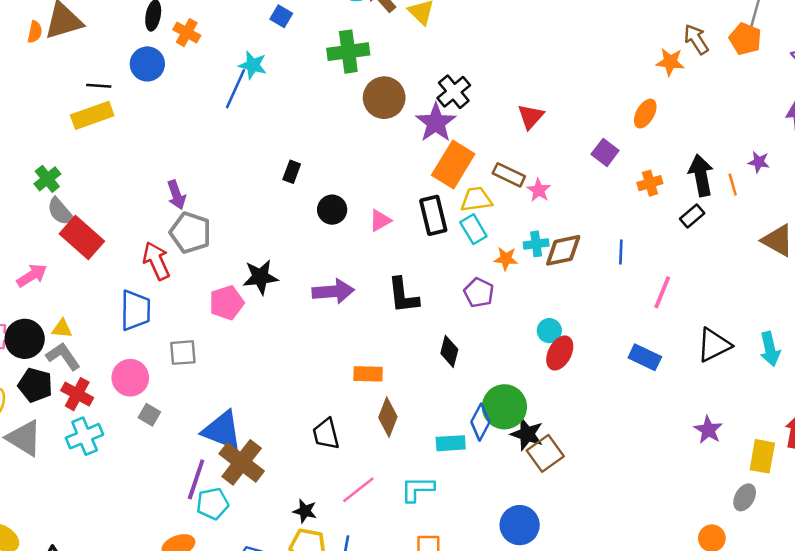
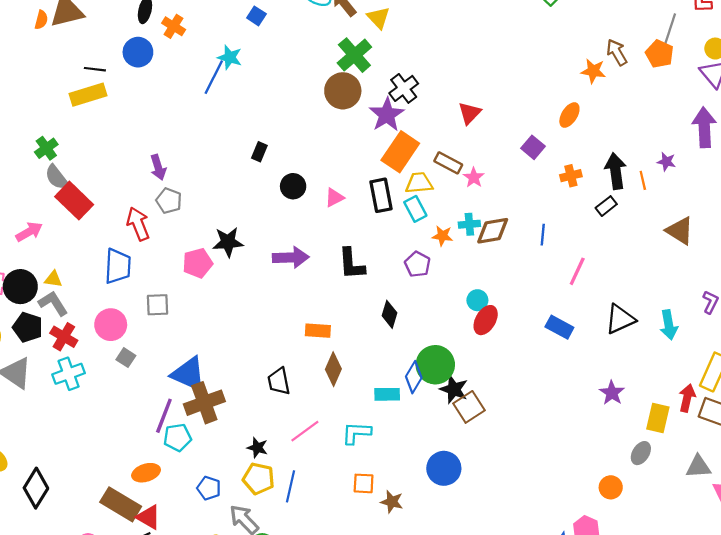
green cross: (348, 52) -> (354, 55), moved, turned -36
gray pentagon: (190, 233) -> (169, 201), size x0.7
brown cross: (242, 462) -> (204, 403), turned 30

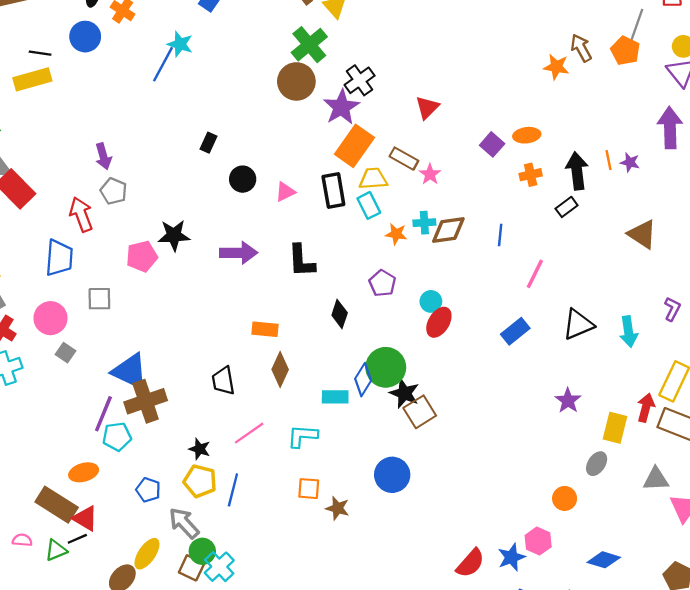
orange ellipse: (569, 115) -> (527, 135), moved, turned 50
orange line: (643, 180) -> (609, 160), moved
purple pentagon: (417, 264) -> (382, 283), moved
blue rectangle: (559, 327) -> (515, 331), turned -68

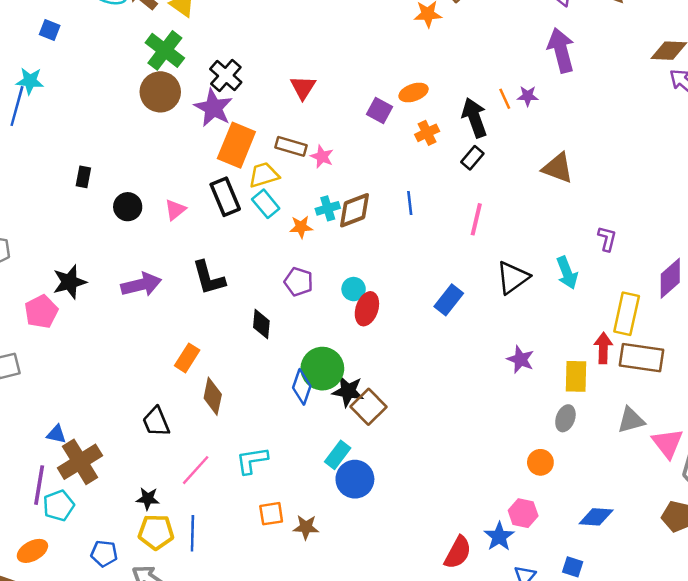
pink line: (535, 274) -> (476, 219), moved
orange rectangle: (265, 329) -> (187, 358), turned -50
blue triangle: (130, 371) -> (56, 434), size x0.5
cyan rectangle: (335, 397) -> (338, 455), moved, turned -40

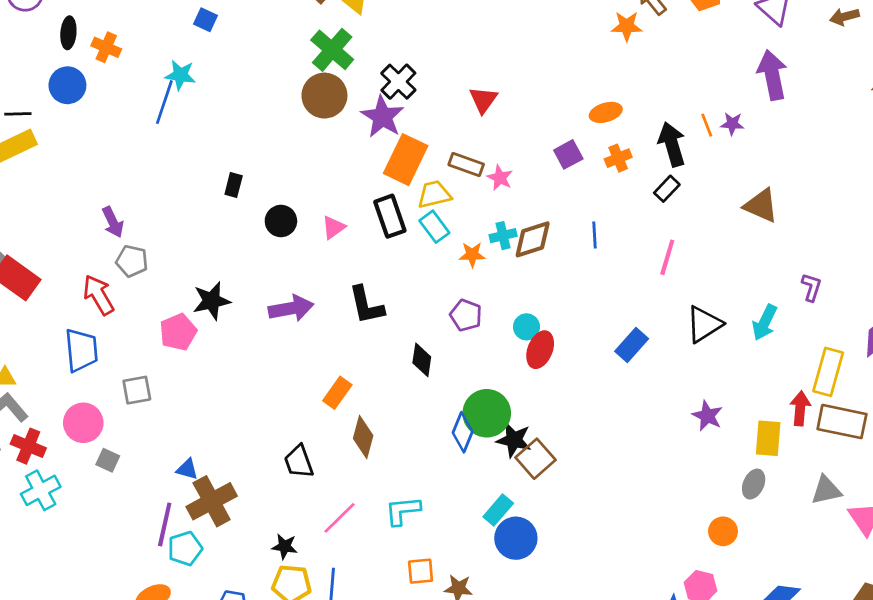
purple square: (380, 110) -> (568, 154), moved, turned 30
cyan arrow: (567, 273) -> (765, 323), turned 44

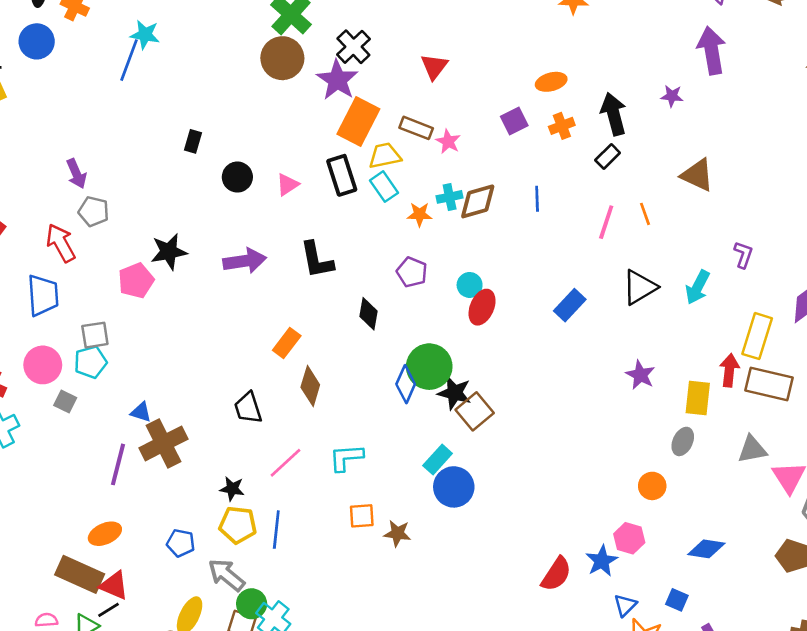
orange line: (707, 125) -> (645, 214), moved
cyan pentagon: (185, 549) -> (90, 362), moved

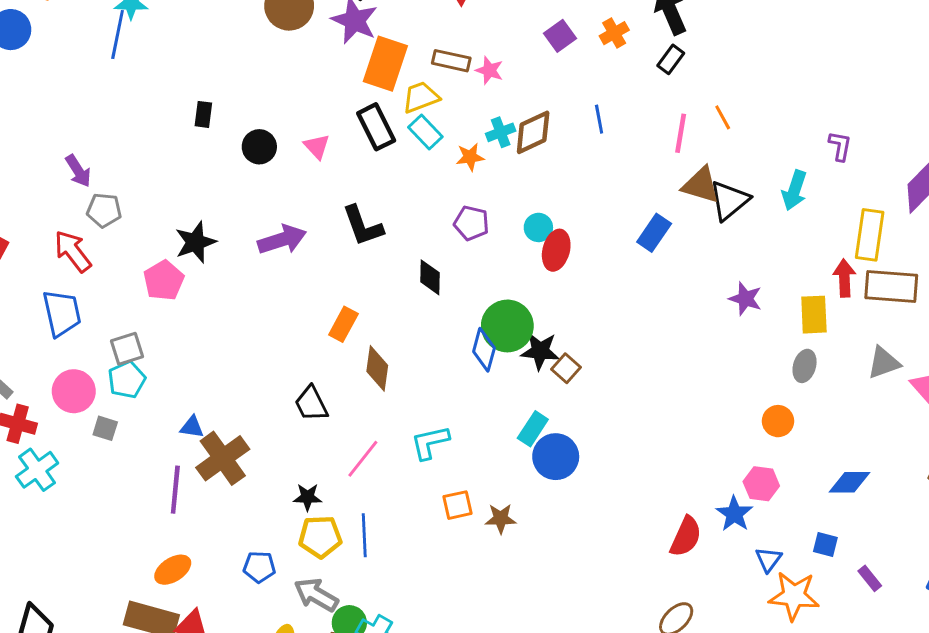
brown triangle: (697, 175) -> (701, 185), moved
pink triangle: (287, 185) -> (317, 146), turned -30
brown square: (475, 411) -> (566, 368), size x0.7

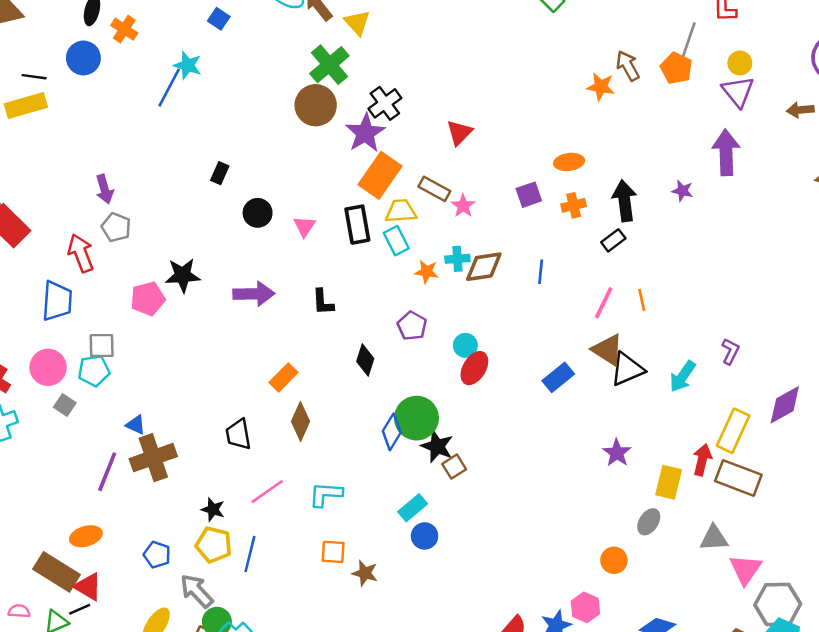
black L-shape: (363, 226) -> (323, 302), size x0.7
blue circle: (556, 457) -> (425, 536), size x0.7

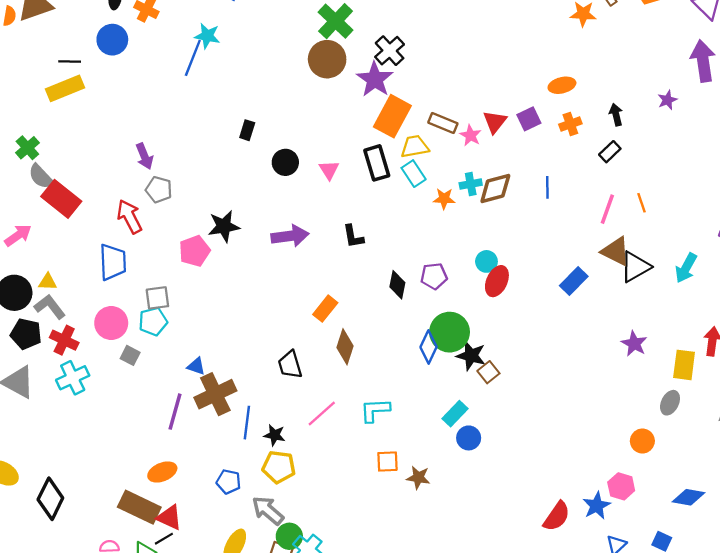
red triangle: (459, 132) -> (495, 122), moved
purple star: (682, 191) -> (667, 100), turned -30
black arrow: (624, 201) -> (616, 115), size x0.6
purple pentagon: (412, 326) -> (434, 276), moved, turned -30
blue line: (250, 554) -> (247, 423), moved

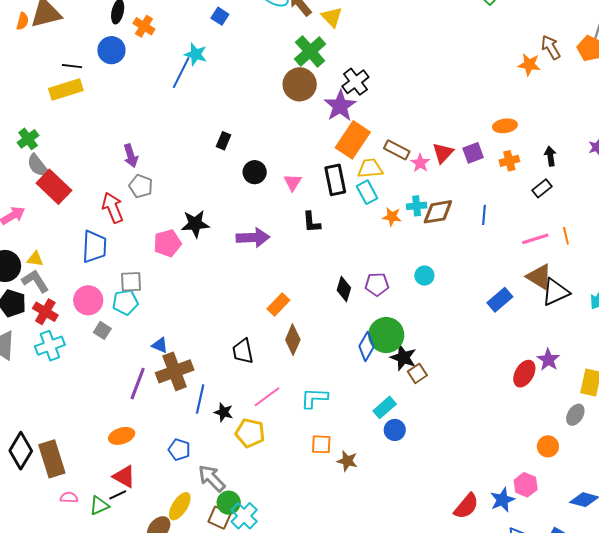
pink line: (607, 209) -> (535, 239), turned 48
black L-shape: (353, 236) -> (312, 222), moved
red ellipse: (497, 281) -> (524, 374), moved
yellow pentagon: (279, 467) -> (250, 433), moved
brown rectangle: (139, 507) -> (52, 459), moved, turned 42

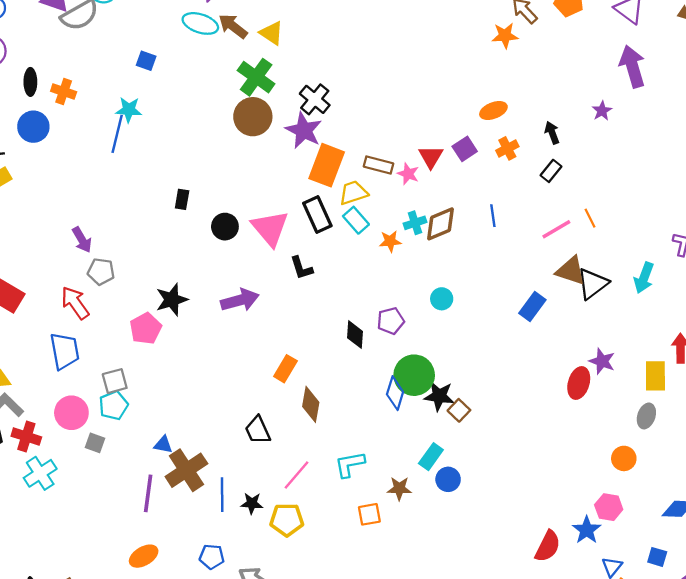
pink triangle: (293, 182) -> (270, 228), size x1.8
brown star: (347, 461) -> (399, 489), moved

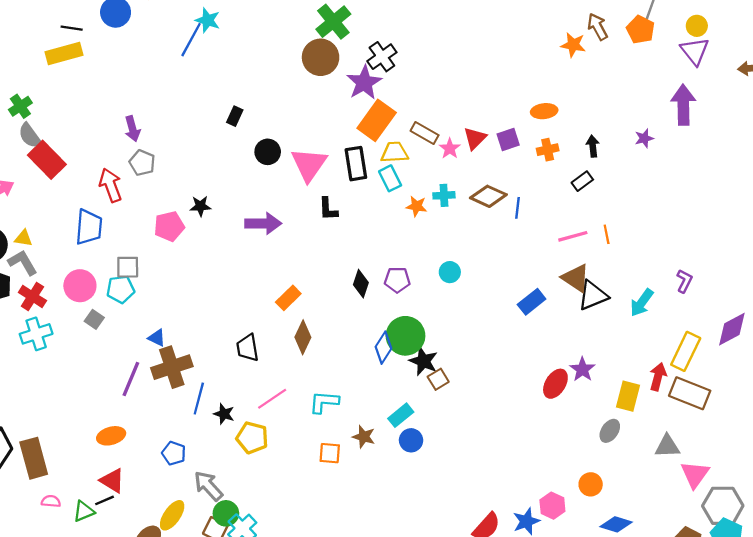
brown diamond: (441, 224) -> (488, 196), moved, turned 32
black star: (172, 300) -> (200, 206), size x0.7
orange circle: (624, 458) -> (591, 484), moved

